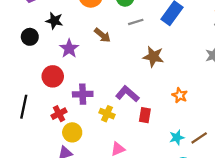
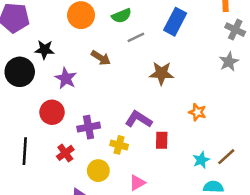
black circle: (30, 37) -> (20, 72), size x1.5
yellow circle: (72, 132) -> (98, 171), moved

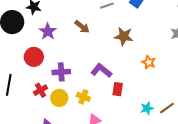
brown arrow: (101, 58) -> (82, 27), moved
orange star: (197, 112) -> (149, 62), moved
yellow cross: (119, 145) -> (83, 97), moved
yellow circle: (98, 171) -> (59, 98), moved

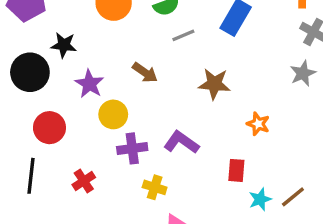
red circle: (34, 57) -> (49, 128), moved
purple cross: (61, 72) -> (132, 148), moved
red rectangle: (118, 89) -> (236, 170), moved
yellow circle: (59, 98) -> (113, 114), moved

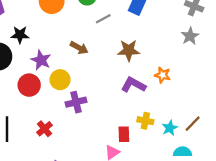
red circle: (49, 128) -> (29, 85), moved
purple L-shape: (181, 142) -> (133, 85), moved
red rectangle: (236, 170) -> (124, 134), moved
yellow cross: (155, 187) -> (145, 121), moved

